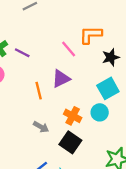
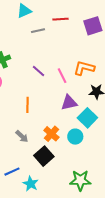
purple line: (22, 53) -> (38, 71), moved
purple triangle: (61, 79) -> (69, 103), moved
cyan square: (108, 88) -> (87, 118), turned -30

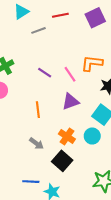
purple triangle: (69, 103) -> (70, 102), moved
blue line: (12, 172) -> (31, 182), turned 35

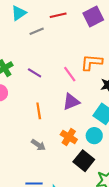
purple line: (45, 73) -> (35, 73), moved
black square: (62, 161) -> (84, 161), moved

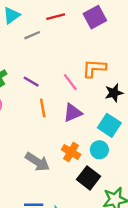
orange line: (39, 111) -> (43, 108), moved
gray arrow: (38, 145) -> (37, 162), size x1.5

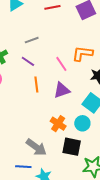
gray line: (32, 35) -> (32, 40), moved
gray arrow: (37, 162) -> (36, 147), moved
black square: (89, 178) -> (72, 147), turned -30

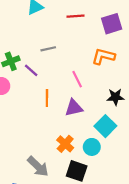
orange L-shape: (82, 54) -> (103, 56), moved
purple line: (28, 61) -> (31, 70), moved

